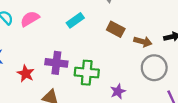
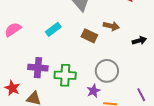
brown arrow: (143, 42) -> (111, 26), moved
gray circle: (154, 68) -> (107, 71), moved
red star: (26, 74) -> (12, 88), moved

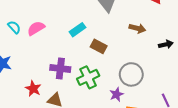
brown rectangle: (89, 36) -> (99, 46), moved
green cross: (65, 75) -> (88, 77), turned -30

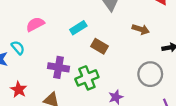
cyan semicircle: (14, 27) -> (18, 48), moved
gray circle: (131, 74) -> (150, 74), moved
red star: (33, 89) -> (19, 90), moved

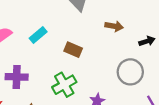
cyan rectangle: (78, 28) -> (38, 35), moved
purple cross: (59, 67) -> (17, 77), moved

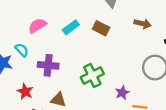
brown rectangle: (73, 50) -> (101, 28), moved

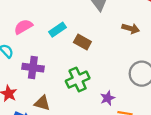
brown rectangle: (101, 28) -> (82, 42), moved

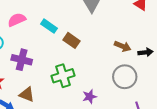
brown arrow: (131, 29) -> (123, 46), moved
cyan rectangle: (57, 30) -> (49, 26), turned 63

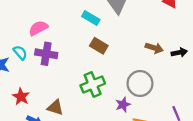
cyan rectangle: (49, 26) -> (91, 18), moved
purple cross: (22, 60) -> (46, 54), moved
gray circle: (125, 77) -> (140, 83), moved

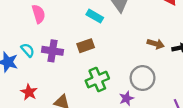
pink semicircle: (38, 28) -> (39, 14), moved, turned 102
brown rectangle: (99, 46) -> (86, 46), moved, turned -49

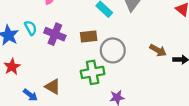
gray circle: (143, 78) -> (113, 50), moved
red star: (29, 92) -> (12, 67), moved

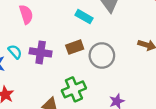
green cross: (93, 72) -> (74, 89), moved

